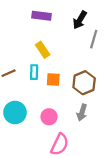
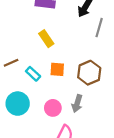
cyan rectangle: (34, 72) -> (33, 74), moved, turned -48
gray arrow: (82, 112) -> (77, 104), moved

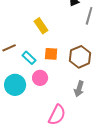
gray arrow: (77, 104) -> (79, 89), moved
pink circle: (53, 108) -> (40, 78), moved

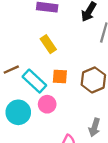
cyan rectangle: (29, 58) -> (34, 81), size x1.5
gray arrow: (79, 89) -> (95, 127), moved

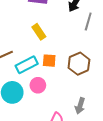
cyan rectangle: (34, 81) -> (27, 65), turned -70

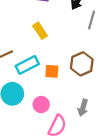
orange square: (49, 61) -> (52, 71), moved
pink circle: (38, 85) -> (41, 105), moved

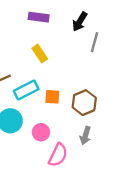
brown hexagon: (82, 64) -> (84, 103), moved

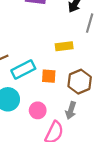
yellow rectangle: (40, 54) -> (64, 46), moved, turned -63
gray arrow: (85, 136) -> (71, 110), moved

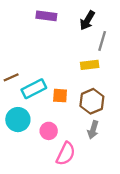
yellow rectangle: (64, 46) -> (90, 65), moved
gray arrow: (71, 110) -> (93, 130), moved

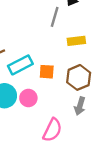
gray line: (102, 41) -> (55, 17), moved
pink circle: (49, 131) -> (28, 98), moved

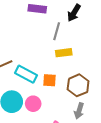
yellow rectangle: (76, 41) -> (64, 53), moved
cyan rectangle: (20, 65) -> (26, 74), turned 55

